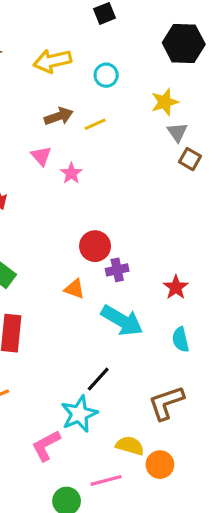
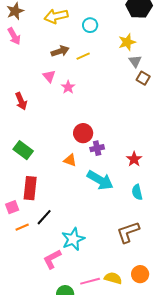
black line: (98, 379) -> (44, 217), moved
yellow semicircle: (130, 446) -> (113, 278), moved
orange circle: (160, 465) -> (140, 274), moved

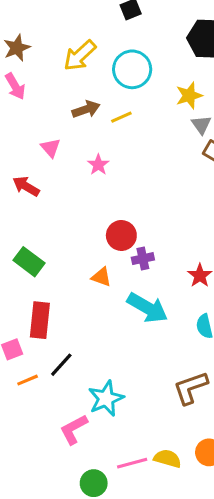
yellow arrow: (56, 16) -> (80, 56), turned -30
cyan circle: (90, 25) -> (132, 69), size x1.6
pink triangle: (49, 76) -> (51, 148), moved
red arrow: (21, 101) -> (26, 186), turned 144

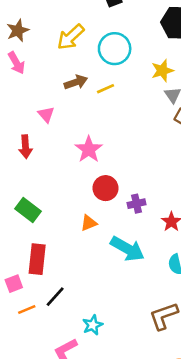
pink star: (98, 165) -> (89, 149), moved, size x1.5
red arrow: (26, 186) -> (25, 147), turned -125
purple cross: (143, 259) -> (137, 204), moved
orange triangle: (101, 277) -> (89, 223), turned -42
cyan star: (106, 399) -> (93, 325), size x0.7

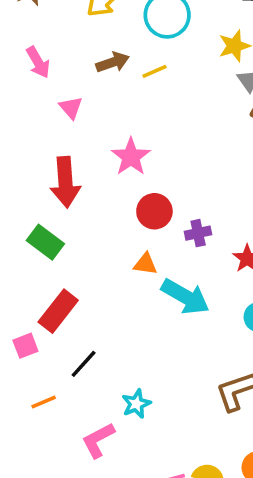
pink arrow: (16, 63) -> (38, 62), moved
red arrow: (25, 147) -> (65, 182), moved, size x1.5
orange triangle: (89, 223) -> (145, 264), moved, turned 30
red rectangle: (37, 259) -> (58, 311), turned 32
orange line: (27, 310) -> (44, 402), moved

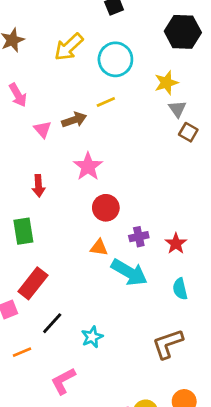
brown arrow: (113, 62) -> (74, 120), moved
red arrow: (65, 182) -> (38, 186), size x0.6
purple cross: (198, 233) -> (139, 237), moved
green rectangle: (45, 242) -> (23, 231), turned 44
cyan star: (136, 404) -> (92, 337), moved

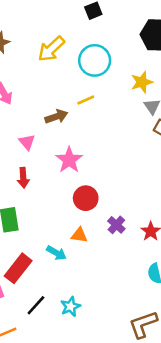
pink triangle: (43, 129) -> (27, 142), moved
purple cross: (139, 237) -> (116, 225), turned -36
cyan arrow: (129, 272) -> (56, 253), moved, size x0.6
cyan star: (92, 337) -> (70, 307), moved

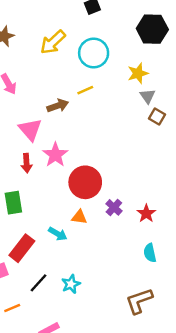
pink triangle: (27, 142) -> (30, 130), size x1.5
pink star: (69, 160) -> (55, 155), moved
red circle: (86, 198) -> (85, 182), size x1.4

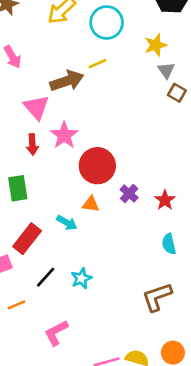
brown arrow: (58, 106) -> (67, 81), size x1.4

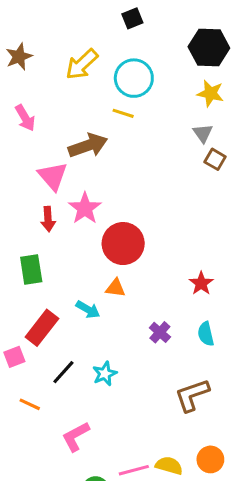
yellow star: (156, 45) -> (210, 93), moved, turned 30
yellow line: (97, 64) -> (123, 113), moved, turned 42
purple cross: (129, 194) -> (160, 332), moved
orange line: (16, 305) -> (30, 404), turned 48

